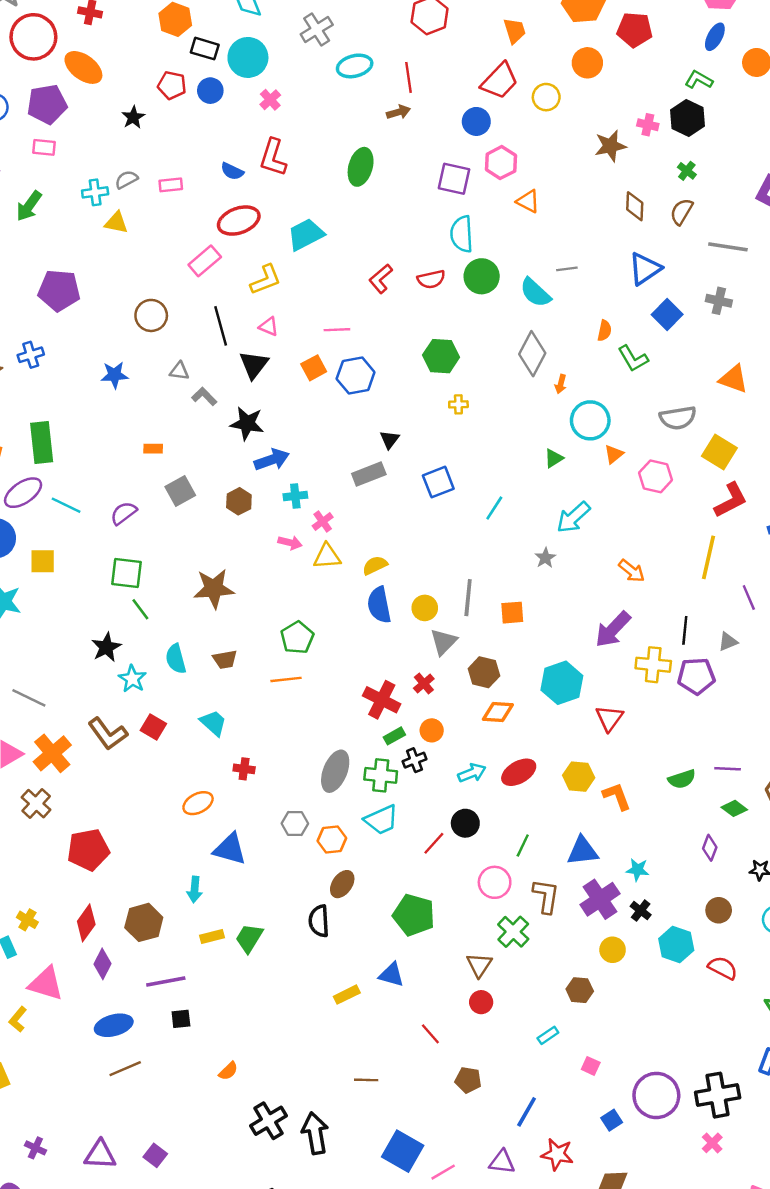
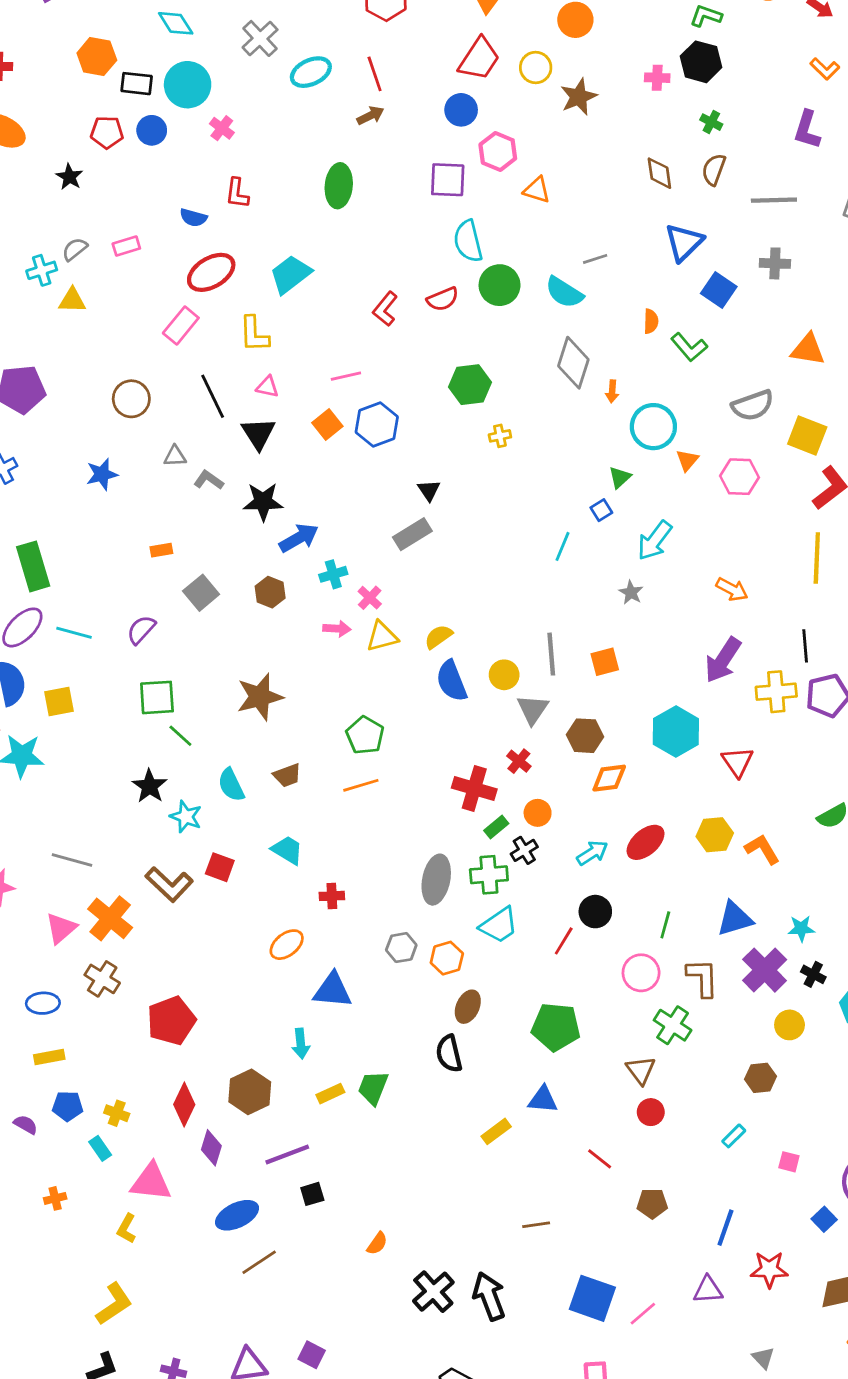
brown star: (610, 146) -> (579, 97), moved
red L-shape: (273, 157) -> (237, 193), size x0.7
yellow L-shape: (266, 280) -> (254, 334), turned 120
blue square: (438, 482) -> (601, 510), moved, size x0.6

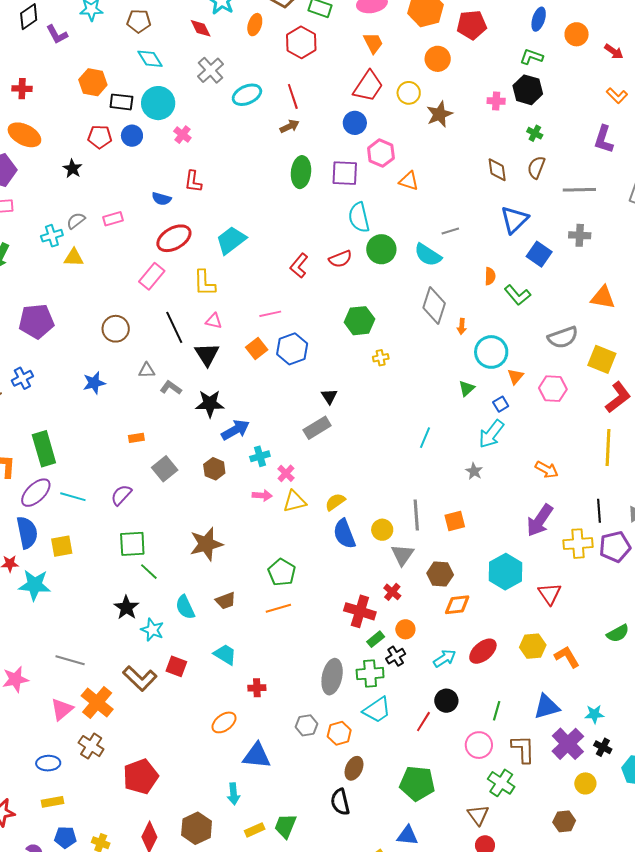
green ellipse: (339, 186) -> (301, 172), moved
blue square: (601, 510) -> (501, 404), moved

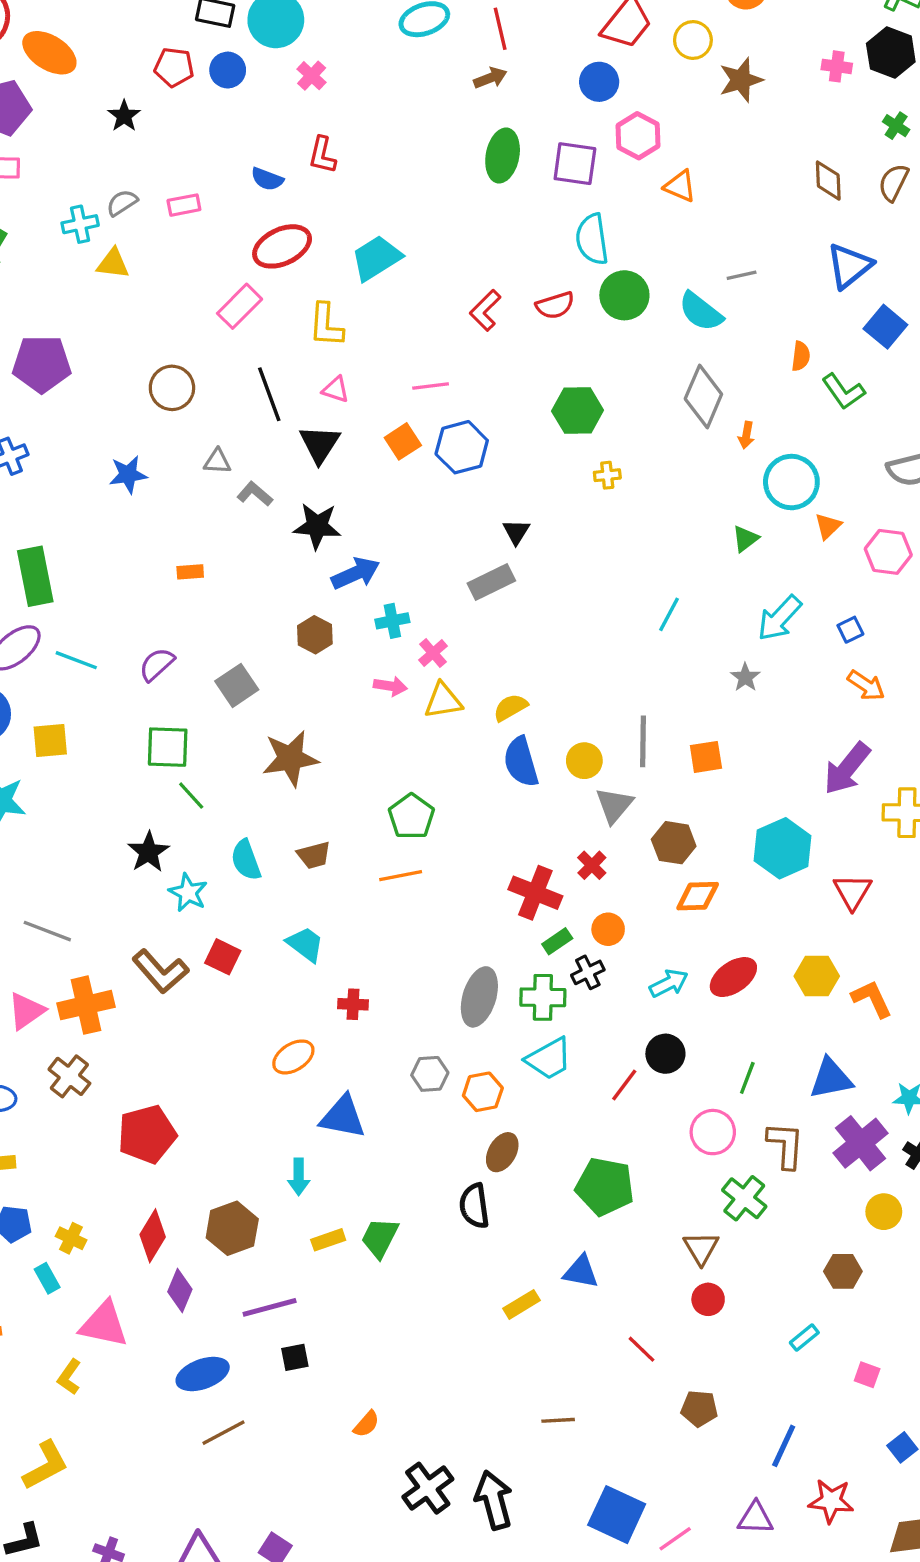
blue square: (501, 404) -> (850, 630), moved
gray square: (165, 469) -> (237, 685), moved
orange cross: (97, 703) -> (86, 1005), turned 32

